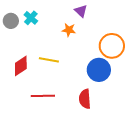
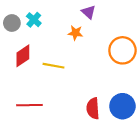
red diamond: (21, 66) -> (23, 56), moved
blue circle: (99, 70) -> (122, 106), moved
red line: (43, 96) -> (29, 105), moved

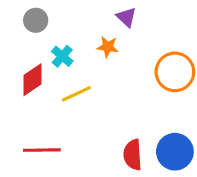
cyan cross: (34, 20) -> (62, 56), moved
gray circle: (12, 23) -> (36, 20), moved
yellow line: (53, 66) -> (76, 94), turned -35

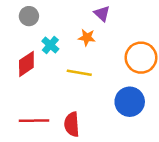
yellow line: (76, 94) -> (79, 73), moved, turned 35
blue circle: (175, 152) -> (130, 102), moved
red semicircle: (133, 155) -> (72, 124), moved

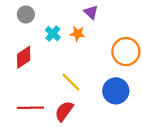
cyan cross: (50, 45) -> (53, 34), moved
yellow line: (79, 73) -> (71, 82), moved, turned 35
red semicircle: (72, 124) -> (64, 111), turned 40

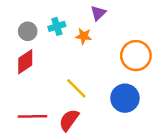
purple triangle: (91, 12) -> (98, 13), turned 32
gray circle: (26, 14) -> (28, 31), moved
cyan cross: (53, 34) -> (57, 26), moved, turned 32

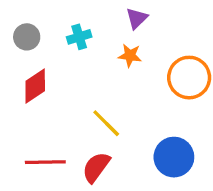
gray circle: (28, 31) -> (27, 37), moved
orange star: (84, 36) -> (130, 56), moved
blue circle: (125, 98) -> (174, 157), moved

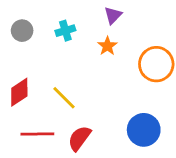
orange star: (130, 56) -> (107, 46), turned 30
red diamond: (35, 86) -> (19, 92), moved
yellow line: (106, 123) -> (64, 98), moved

